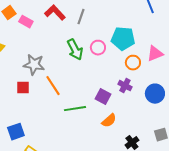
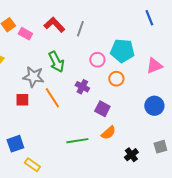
green arrow: (75, 50) -> (56, 62), moved
orange circle: (133, 63) -> (116, 79), moved
purple cross: (125, 86) -> (82, 87), moved
green line: (75, 109) -> (77, 141), moved

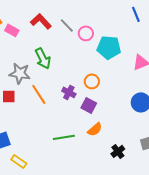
gray line: (80, 29) -> (67, 25), turned -63
pink circle: (97, 60) -> (86, 33), moved
orange circle: (116, 79) -> (92, 81), moved
purple cross: (82, 87) -> (69, 92), moved

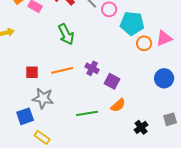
gray star: (20, 73) -> (43, 98), moved
orange circle: (92, 81) -> (144, 43), moved
orange line: (39, 94) -> (62, 70), turned -70

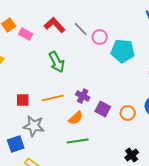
orange circle: (144, 43) -> (128, 113), moved
orange semicircle: (118, 105) -> (76, 118), moved

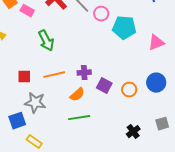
green arrow: (57, 62) -> (46, 41), moved
purple cross: (83, 96) -> (84, 73), turned -32

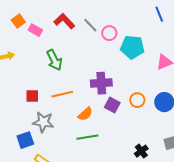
purple cross: (84, 73) -> (101, 83), moved, size x1.5
orange circle: (129, 90) -> (137, 100), moved

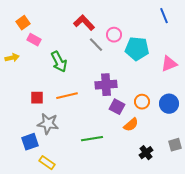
red L-shape: (64, 21) -> (84, 23), moved
gray line: (90, 25) -> (96, 45), moved
pink rectangle: (35, 30) -> (34, 40), moved
orange semicircle: (85, 114) -> (131, 125), moved

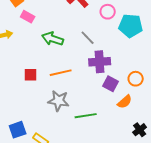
gray line: (96, 45) -> (88, 38), moved
green arrow: (59, 62) -> (53, 39), turned 135
gray star: (48, 124) -> (59, 101), moved
blue square: (30, 142) -> (18, 130), moved

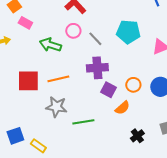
pink circle: (108, 12) -> (73, 31), moved
gray line: (88, 38) -> (95, 39), moved
red square: (31, 75) -> (28, 81), size x1.6

